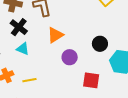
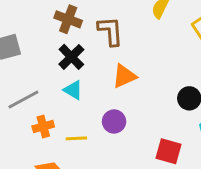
purple circle: (70, 57) -> (114, 121), moved

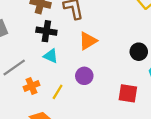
black cross: (71, 57) -> (46, 31), turned -30
yellow line: (76, 138) -> (58, 92), turned -49

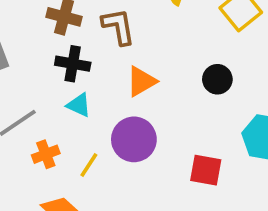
black circle: (139, 52) -> (217, 79), moved
purple circle: (84, 76) -> (134, 139), size x1.5

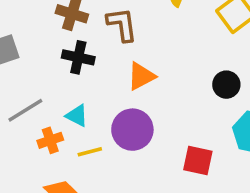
black circle: (217, 79) -> (226, 85), moved
cyan triangle: (79, 105) -> (77, 116), moved
yellow line: (89, 165) -> (90, 152), turned 40

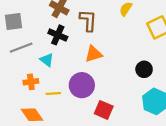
gray line: (25, 110) -> (21, 48), moved
cyan triangle: (77, 116) -> (47, 60), moved
red square: (198, 160) -> (104, 110), moved

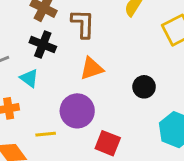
black circle: (144, 69) -> (144, 87), moved
yellow line: (53, 93) -> (46, 134), moved

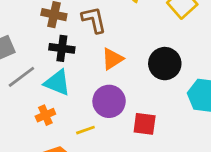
cyan triangle: (29, 78) -> (57, 83), size x1.5
black circle: (144, 87) -> (165, 64), size x1.5

